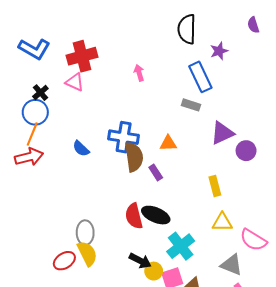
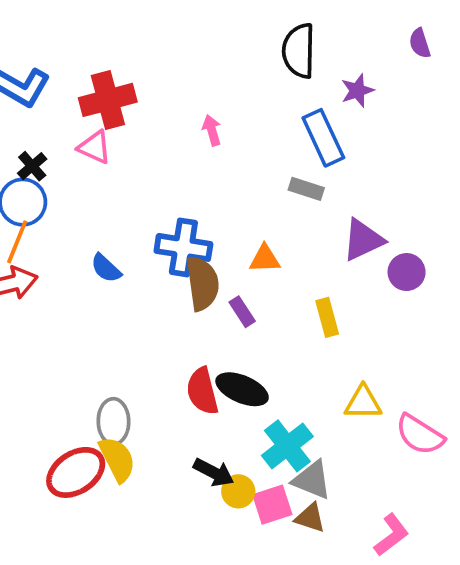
yellow rectangle: (215, 186) -> (327, 317), moved
red ellipse: (64, 261) -> (76, 472), size x1.4
gray triangle: (232, 265) -> (312, 480), moved

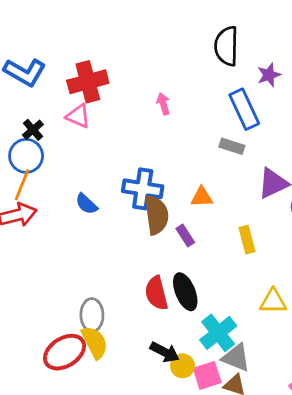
black ellipse: (242, 389) -> (185, 292), turned 45

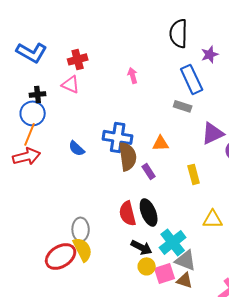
red cross: (88, 82) -> (78, 59), size x0.7
black cross: (33, 130) -> (38, 94), turned 35
black arrow: (165, 352) -> (142, 247), moved

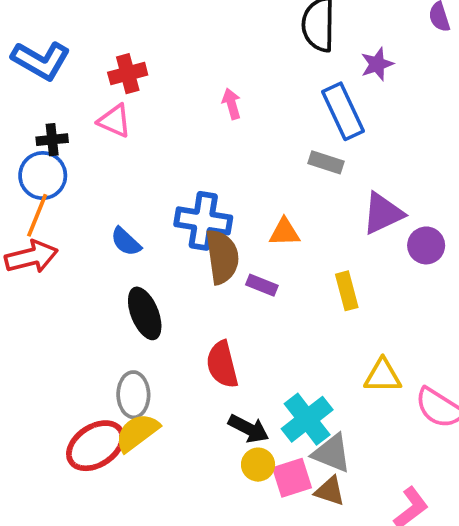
purple rectangle: (149, 171) -> (262, 285), turned -35
black ellipse: (149, 212) -> (145, 313), moved
yellow semicircle: (83, 249) -> (137, 432), turned -100

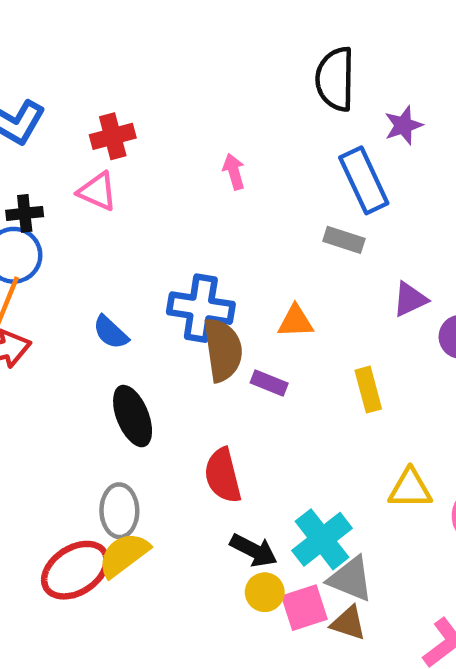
purple triangle: (383, 213) -> (410, 299), size x0.7

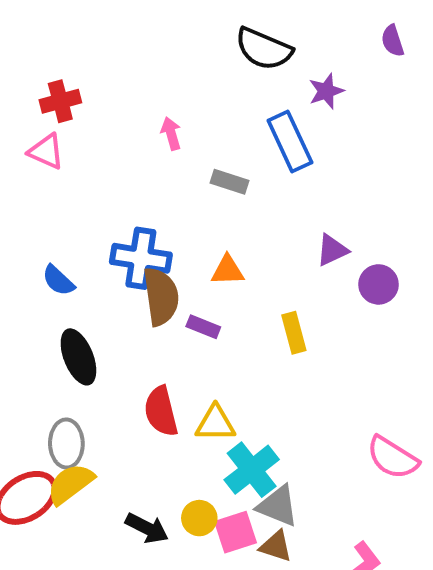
black semicircle: (335, 79) -> (264, 49), turned -68
gray rectangle: (344, 240) -> (229, 182), moved
yellow triangle: (410, 489) -> (215, 423), moved
black arrow: (254, 550) -> (147, 528), moved

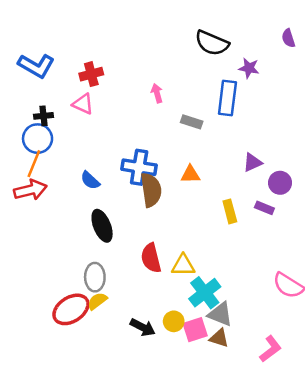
purple star: (326, 91) -> (249, 68), turned 30
blue rectangle: (290, 141) -> (227, 98), turned 32
purple rectangle: (203, 327) -> (264, 208), moved
yellow semicircle: (70, 484) -> (97, 301), size x0.7

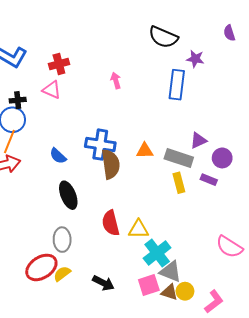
gray rectangle: (192, 122) -> (179, 158), moved, size x1.5
yellow semicircle: (97, 301) -> (62, 274), moved
yellow circle: (174, 321) -> (185, 291), moved

